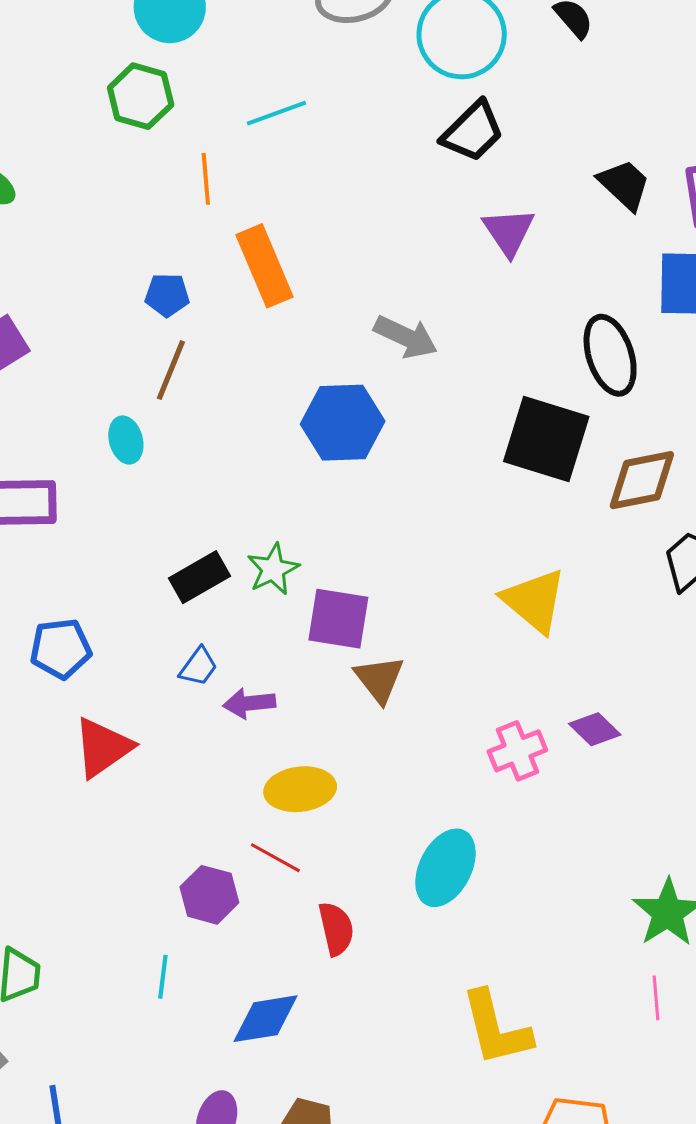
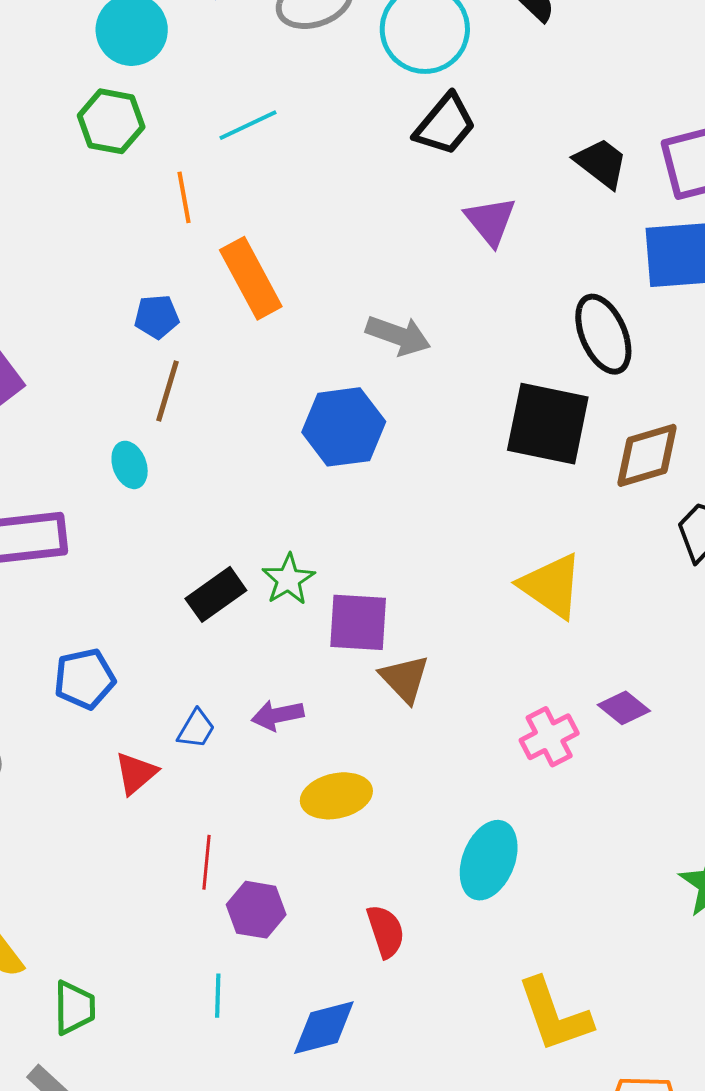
blue trapezoid: (198, 667) -> (196, 729), moved
red triangle: (103, 747) -> (136, 773), size x0.7
red line: (275, 858) -> (206, 862), moved, turned 72

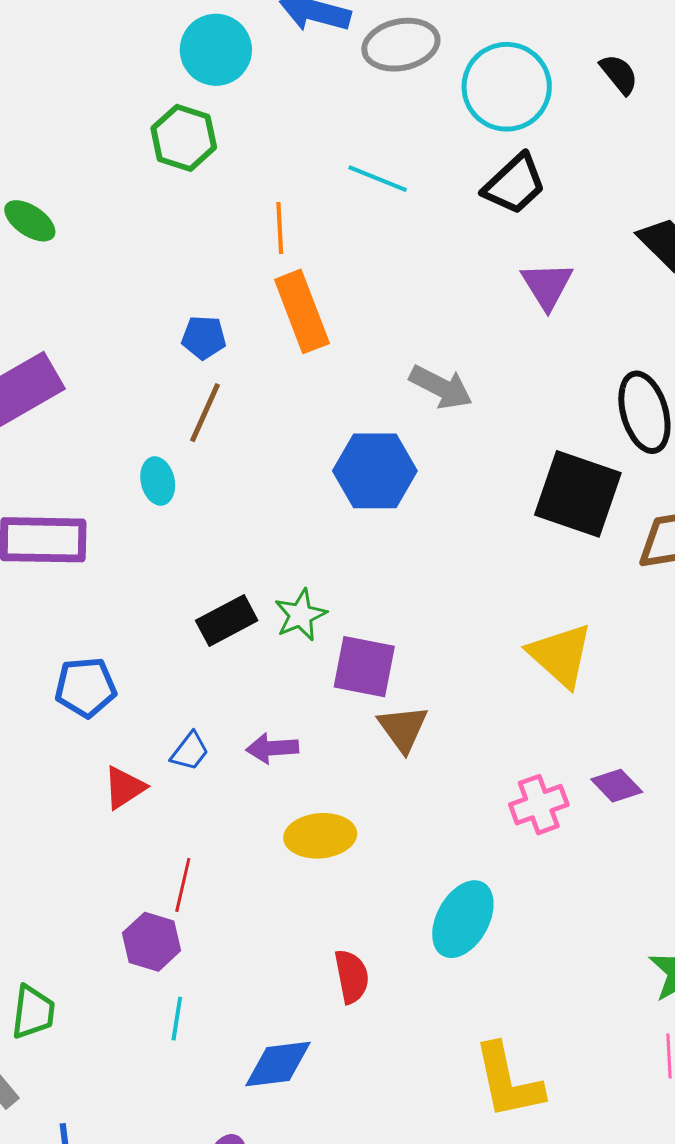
cyan line: (248, 125) -> (378, 179), moved, turned 40
orange line: (184, 197) -> (280, 228), moved
purple hexagon: (256, 910) -> (152, 942), moved

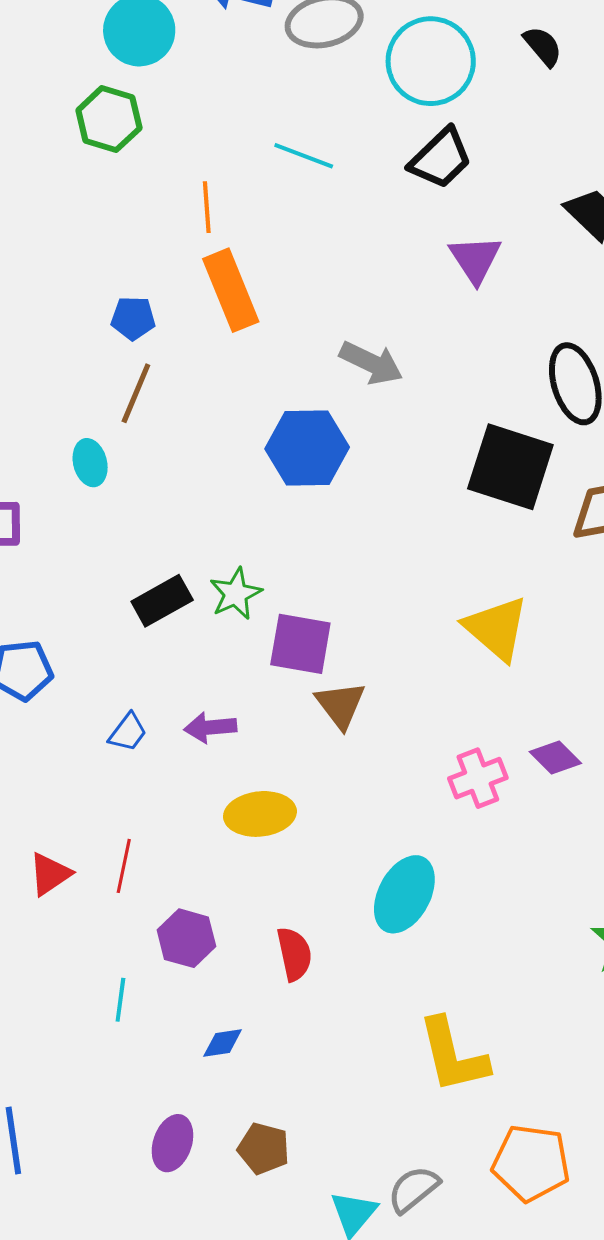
red triangle: (124, 788) -> (50, 874), moved
purple hexagon: (152, 942) -> (186, 938), moved
blue diamond: (278, 1064) -> (223, 1043), size x0.6

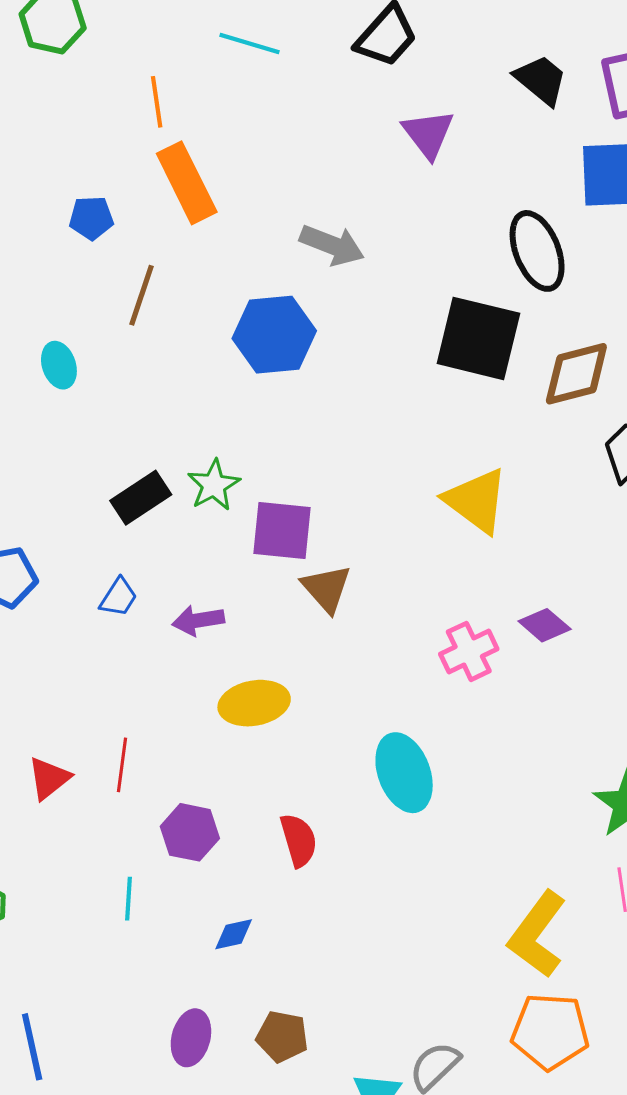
brown line: (136, 393) -> (142, 295), moved
blue trapezoid: (128, 732) -> (118, 597), moved
cyan ellipse: (404, 894) -> (404, 773), turned -44
yellow L-shape: (453, 1055) -> (537, 934), moved, turned 54

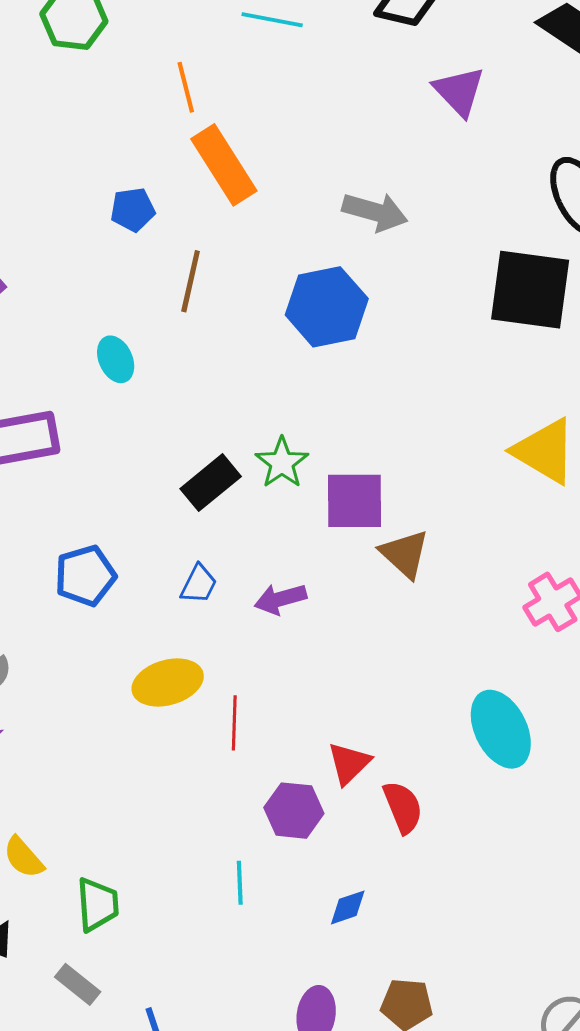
yellow ellipse: (254, 703) -> (168, 683), moved
red line: (122, 765) -> (234, 723), moved
red triangle: (49, 778) -> (349, 763), moved

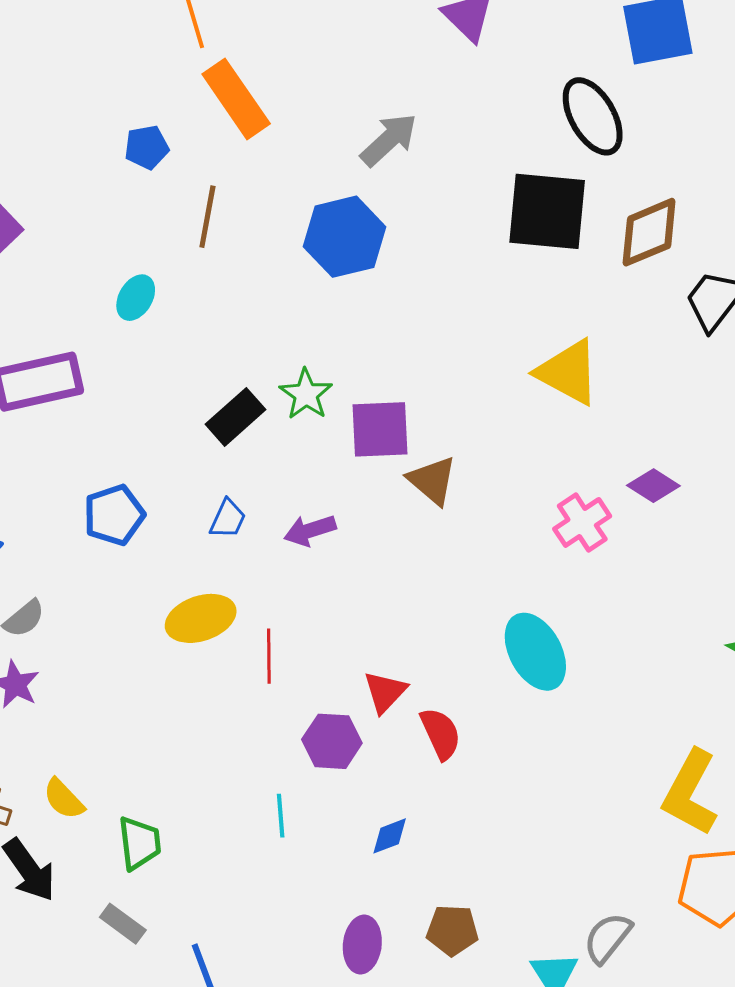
gray arrow: (375, 212) -> (389, 140), turned -56
cyan ellipse: (116, 359) -> (136, 298), turned 57

